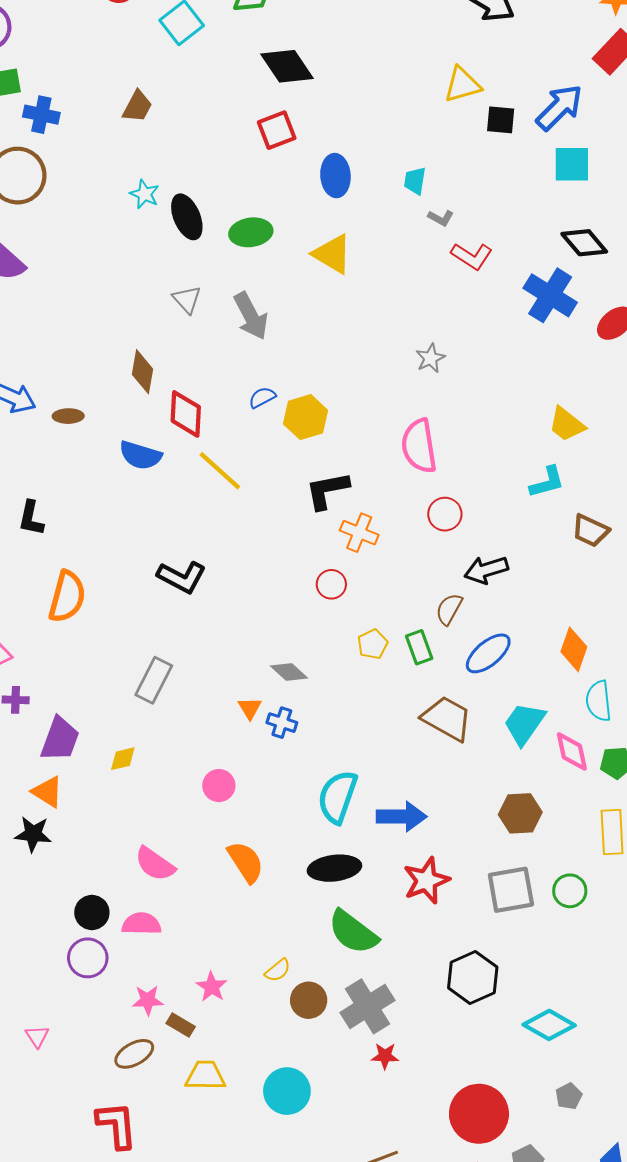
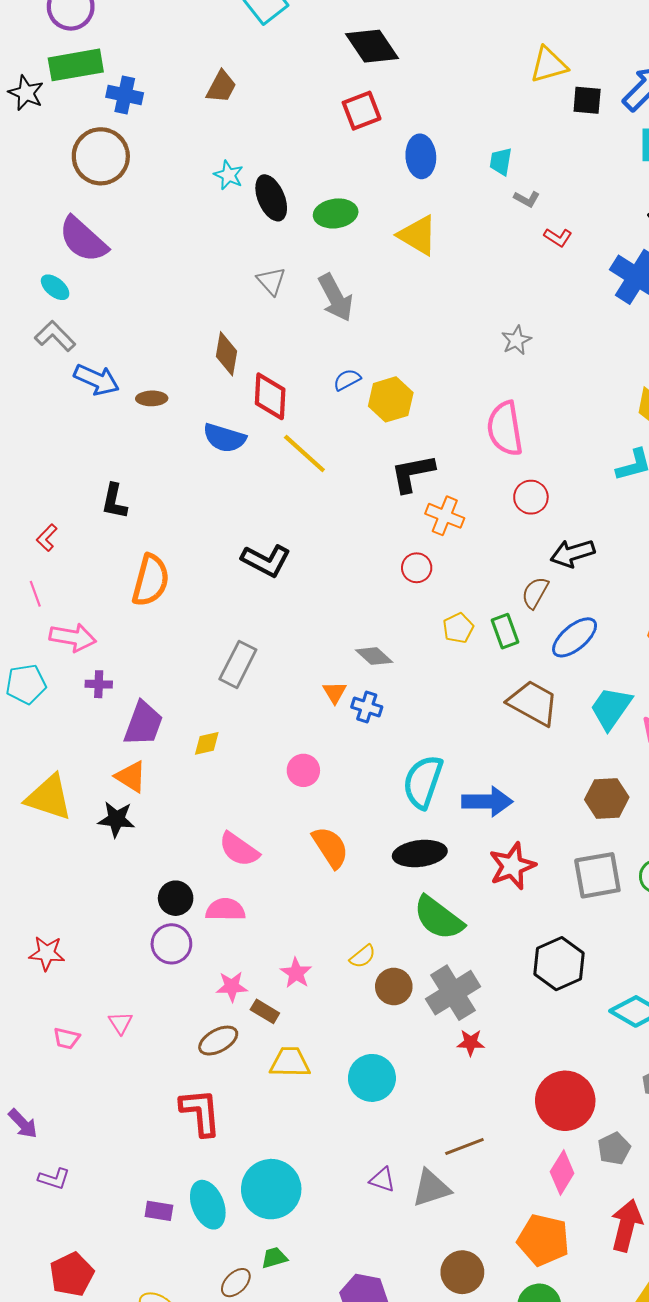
red L-shape: (472, 256) -> (558, 237), size x0.7

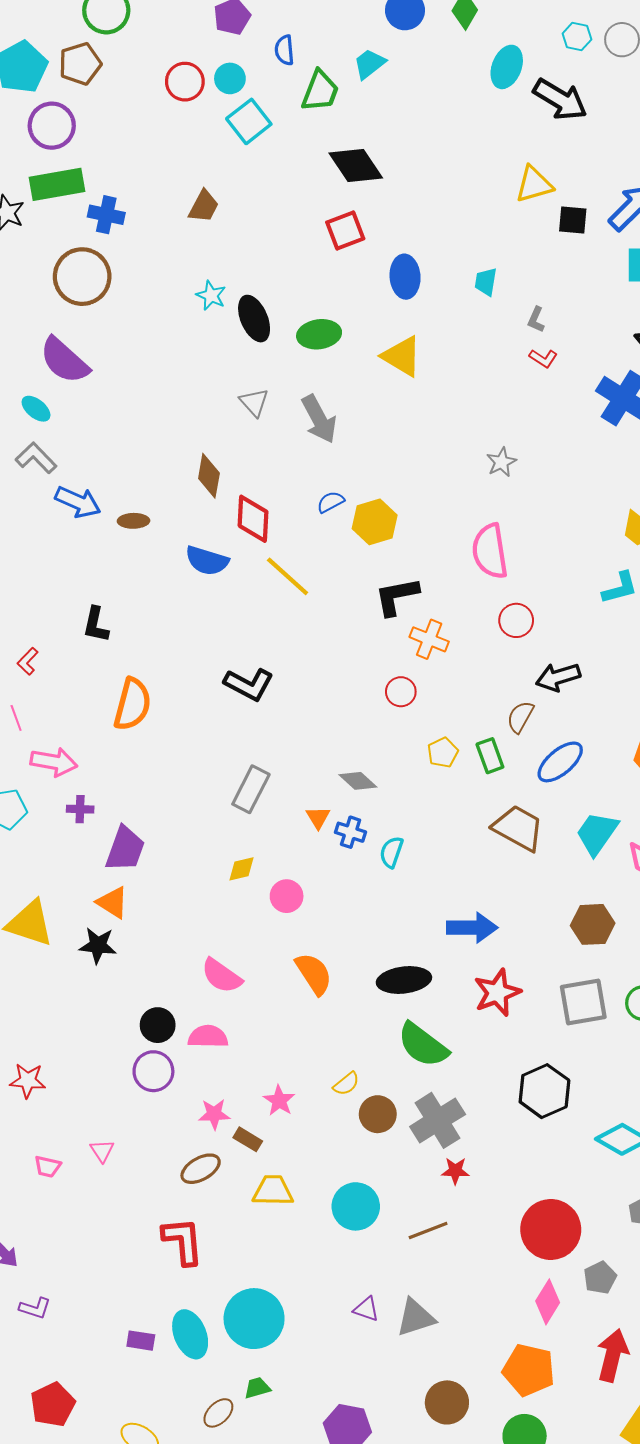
gray L-shape: (527, 199) -> (536, 320), moved, turned 85
gray rectangle: (238, 664) -> (251, 789), moved
yellow diamond: (207, 743) -> (241, 869), moved
cyan semicircle: (423, 782) -> (391, 852), moved, size x0.6
brown line: (464, 1146) -> (428, 1231), moved

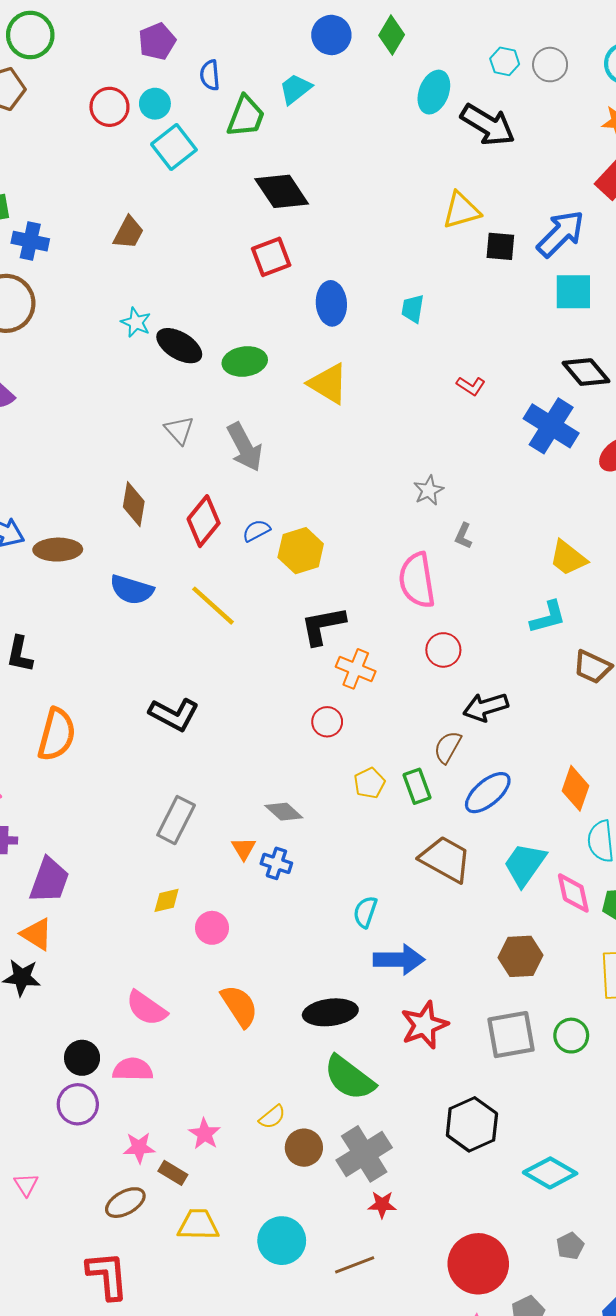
black ellipse: (254, 319) -> (179, 346), turned -36
gray L-shape: (536, 320) -> (463, 536), moved
red diamond: (253, 519) -> (204, 521), moved, turned 36
brown ellipse: (134, 521) -> (58, 550), size x1.5
cyan semicircle: (391, 852) -> (365, 912), moved

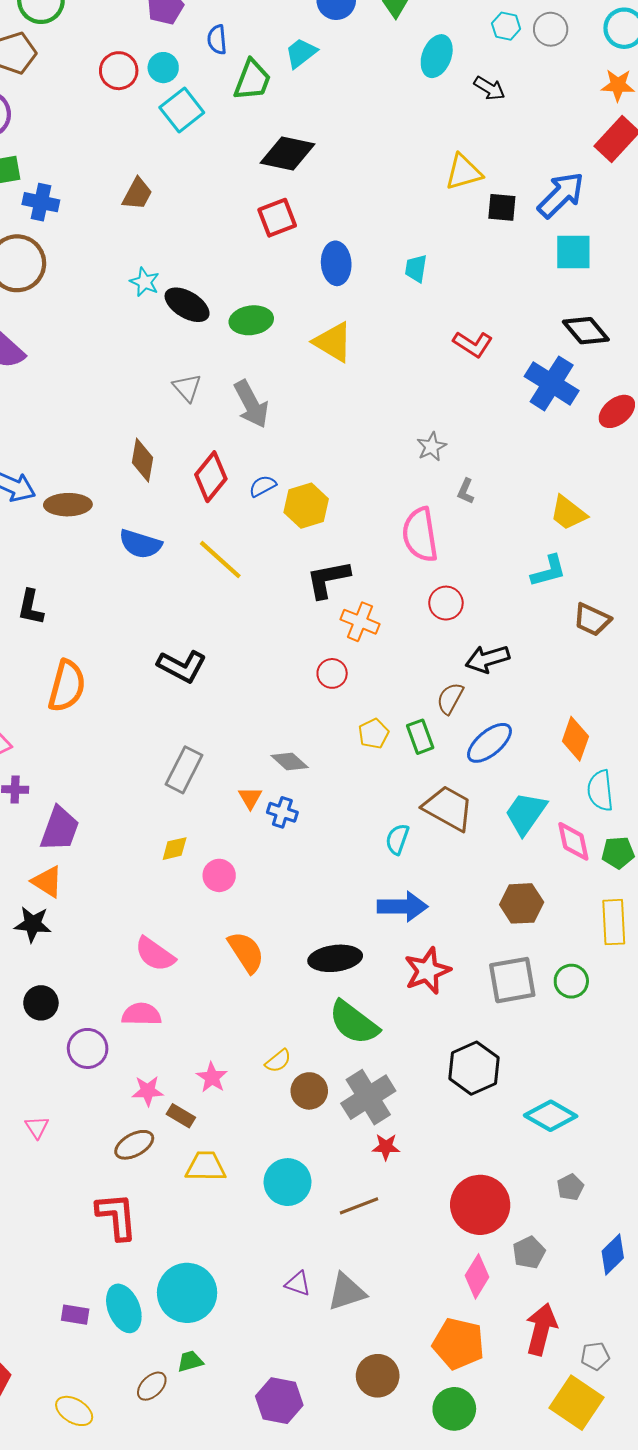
black arrow: (488, 125) -> (489, 88), size x0.6
black diamond: (282, 191) -> (288, 154), turned -44
red L-shape: (471, 386) -> (473, 344), size x1.4
cyan semicircle: (365, 912) -> (397, 839), moved
black circle: (82, 1058) -> (41, 1003), moved

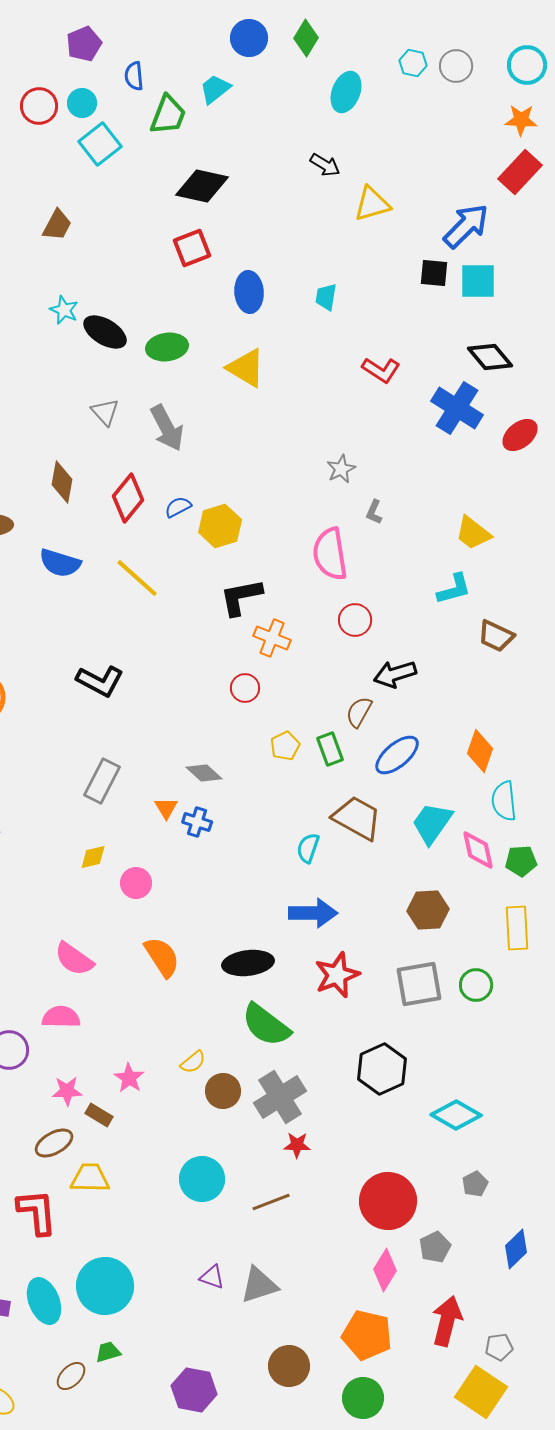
black arrow: (489, 88) -> (325, 165), moved
black square: (502, 207) -> (434, 273), moved
yellow trapezoid: (206, 1167) -> (90, 1178), moved

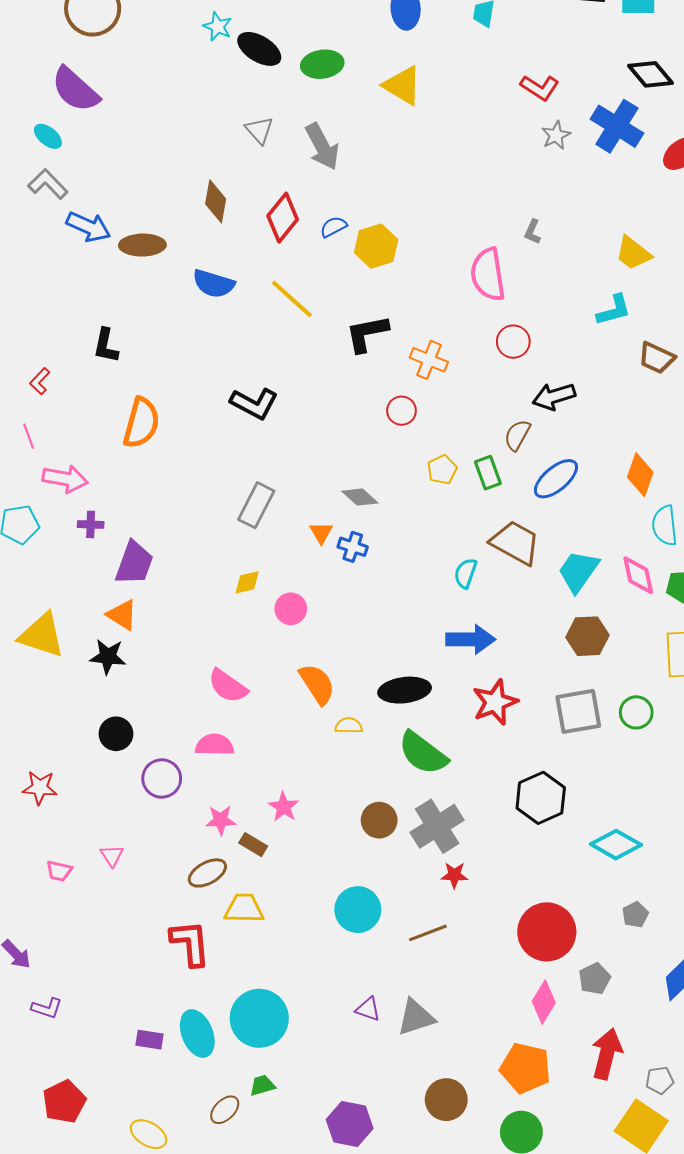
gray star: (341, 469) -> (556, 135), moved
black L-shape: (241, 597) -> (367, 333), moved
cyan trapezoid: (432, 823) -> (578, 571), moved
yellow semicircle: (193, 1062) -> (349, 726), moved, turned -140

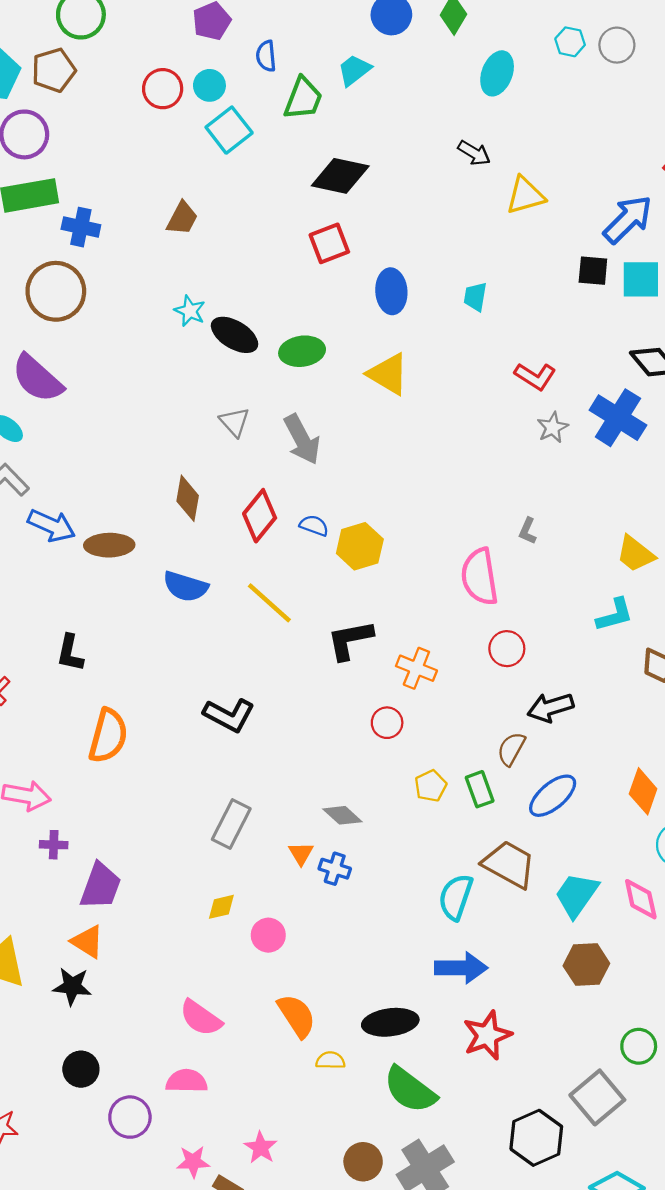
blue semicircle: (333, 227) -> (314, 526), turned 48
cyan semicircle: (466, 573) -> (456, 897), size x1.4
gray square: (578, 711) -> (597, 1097), moved, turned -30

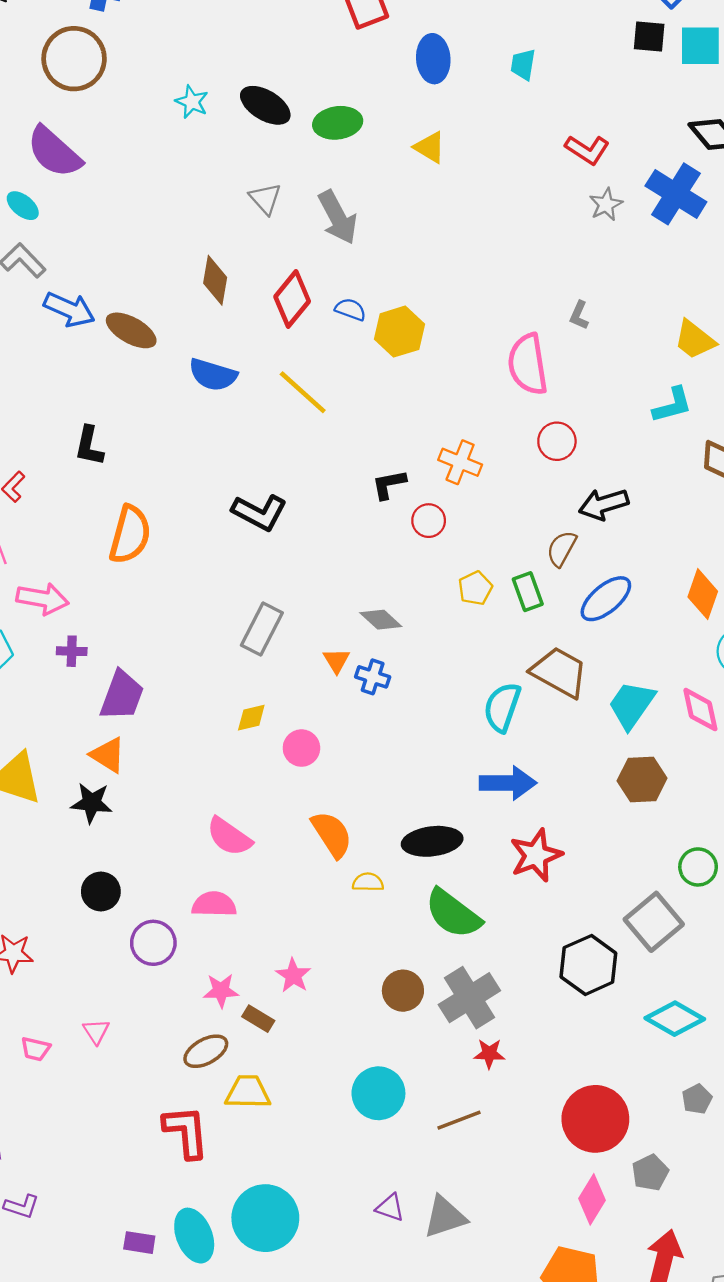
cyan star: (190, 311) -> (192, 102), moved
yellow triangle: (388, 374) -> (430, 147), size x0.7
brown ellipse: (109, 545) -> (131, 330), turned 30
black L-shape: (350, 640) -> (389, 484), moved, size x0.7

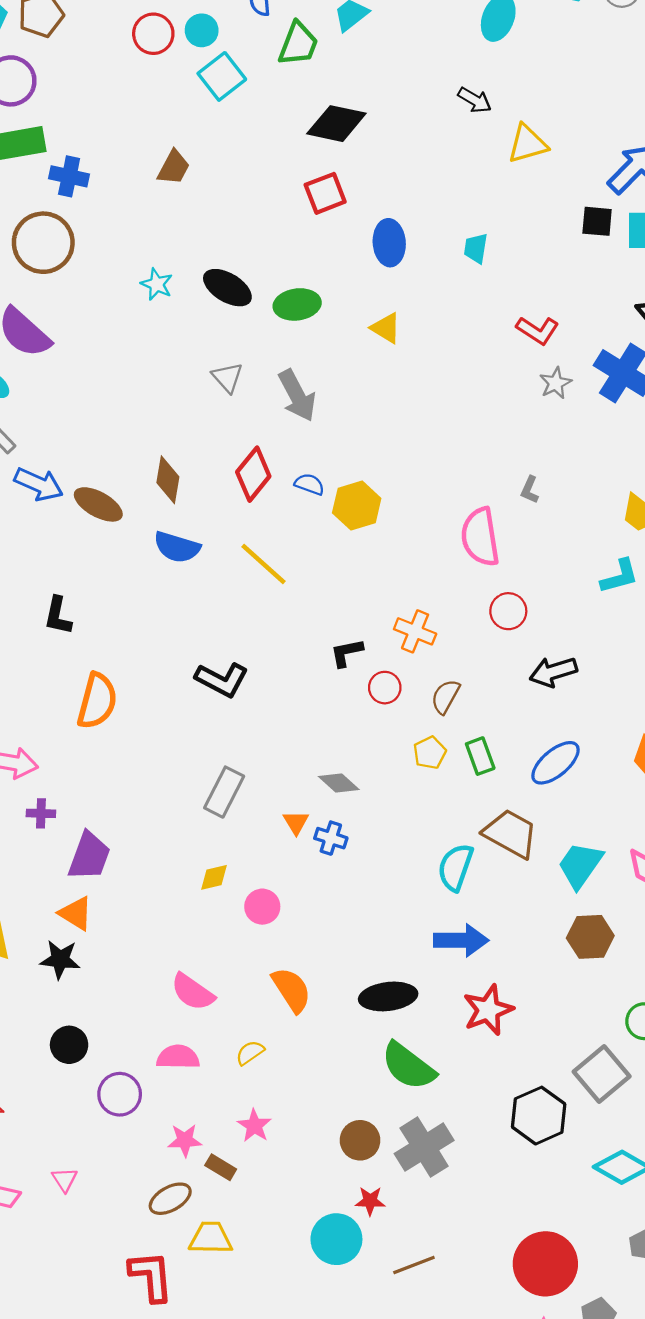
brown diamond: (215, 280) -> (168, 480), moved
brown semicircle: (562, 549) -> (445, 697), moved
yellow semicircle: (368, 882) -> (250, 1053), moved, turned -36
red star: (489, 1054) -> (370, 1201), moved

